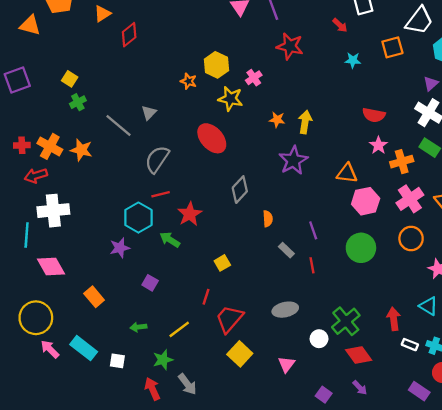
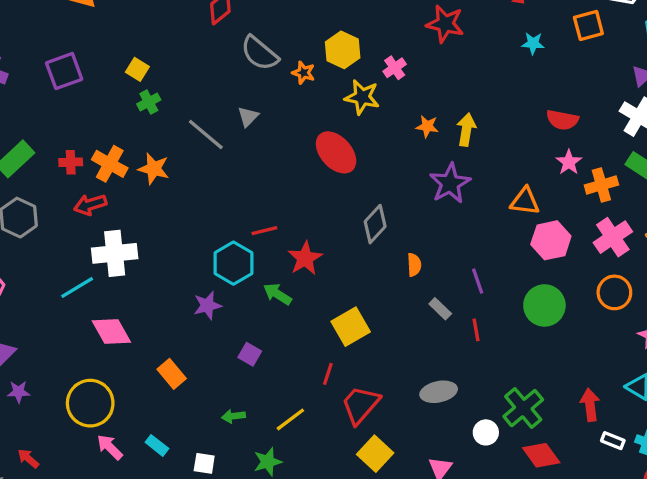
gray semicircle: (157, 159) -> (260, 53), moved, turned -84
cyan line: (27, 235) -> (77, 288), turned 55
yellow square: (222, 263) -> (351, 327), size x1.6
cyan rectangle: (84, 348) -> (157, 445), size x0.6

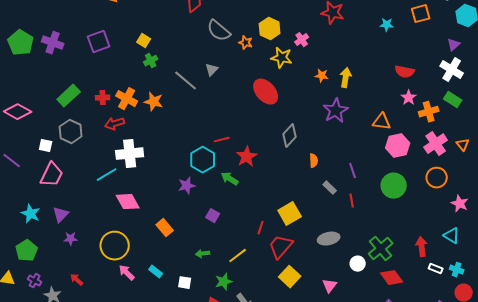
yellow square: (351, 327) -> (290, 214), moved

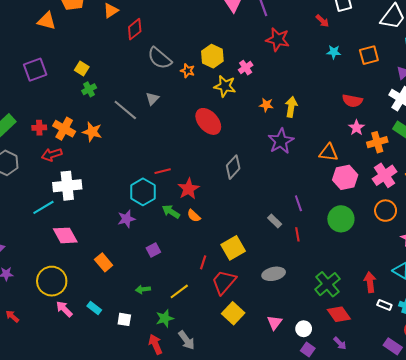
orange square: (421, 14) -> (369, 55), moved
orange semicircle: (314, 161) -> (194, 216), moved, turned 136
purple square: (213, 216) -> (153, 250), turned 32
white circle: (358, 264) -> (304, 329), moved

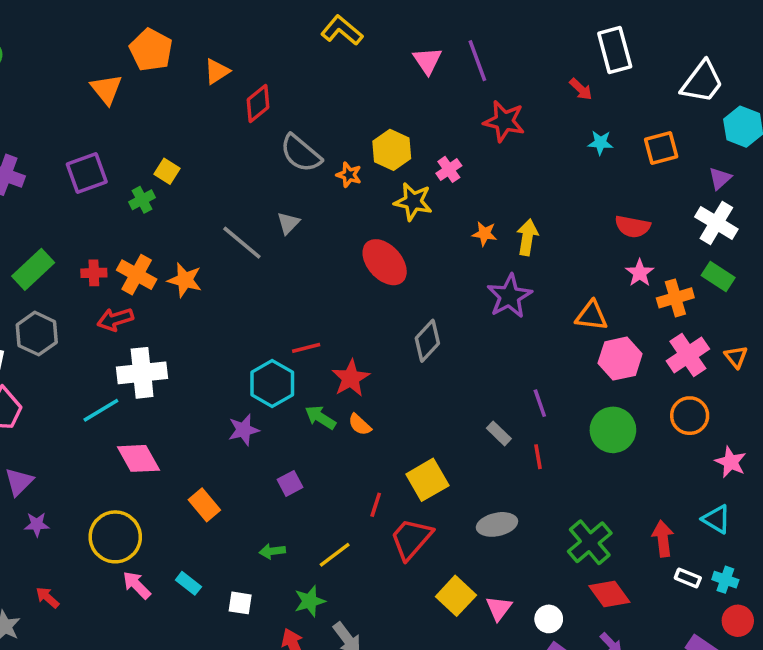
orange triangle: (47, 21) -> (106, 89), turned 36
green cross: (89, 89) -> (142, 200), moved
yellow square: (233, 313) -> (456, 596), moved

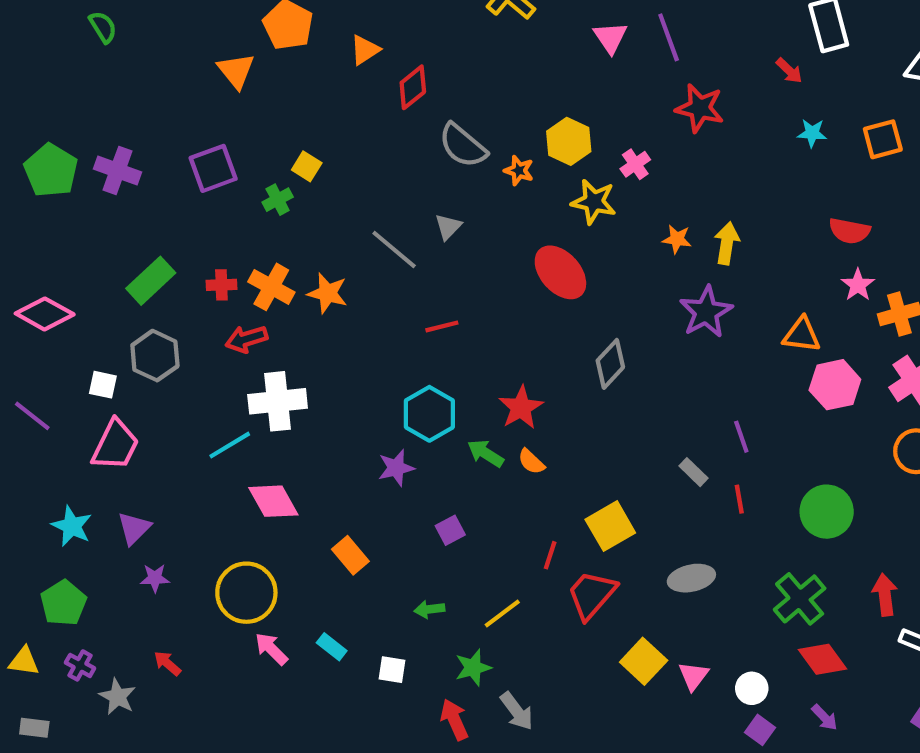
red line: (306, 348) -> (442, 326), moved
green circle: (613, 430) -> (827, 512), moved

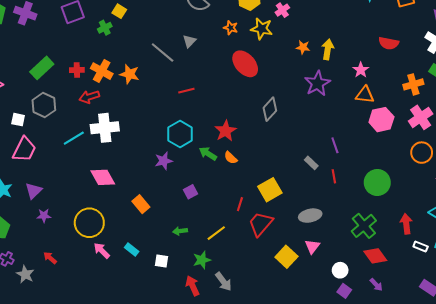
orange star: (519, 170) -> (231, 28), moved
pink star: (858, 285) -> (361, 70), moved
cyan line: (230, 445) -> (74, 138), moved
pink triangle: (694, 676) -> (312, 246), moved

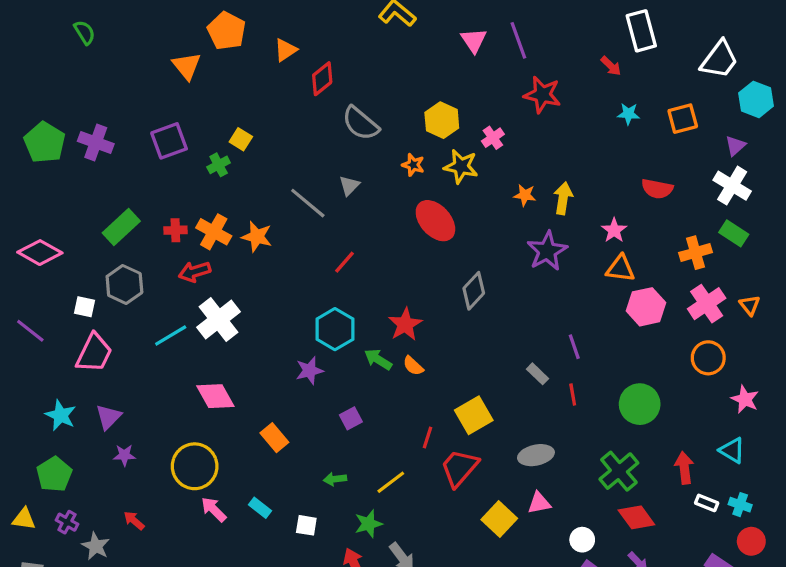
red line: (186, 91) -> (345, 262), turned -35
white cross: (105, 128) -> (219, 320), turned -32
pink triangle: (312, 246) -> (539, 503), turned 42

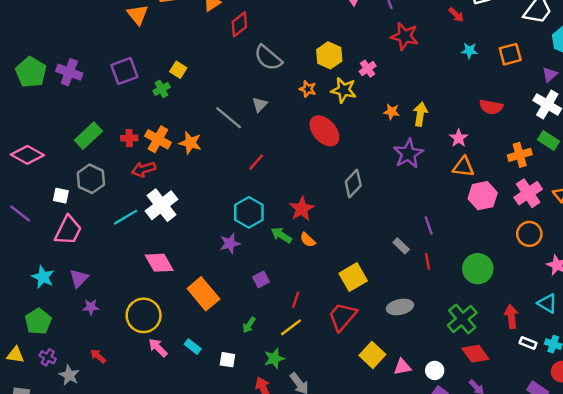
orange rectangle: (274, 438) -> (203, 294), size x1.5
red line: (427, 438) -> (296, 300), moved
green arrow: (335, 479) -> (249, 325), turned -49
pink triangle: (539, 503) -> (402, 367), moved

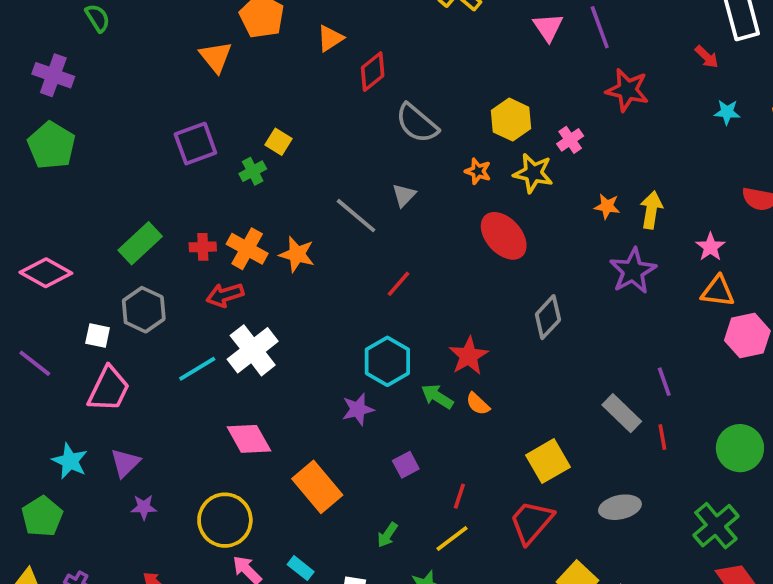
purple cross: (69, 72) -> (53, 75), moved
gray rectangle: (401, 246) -> (622, 413), size x1.5
green pentagon: (38, 321) -> (42, 516), moved

